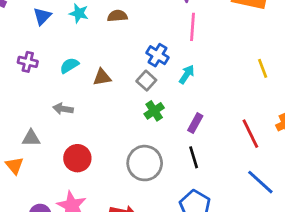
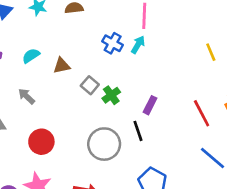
cyan arrow: (187, 74) -> (138, 45), moved
gray square: (146, 81) -> (90, 85), moved
gray arrow: (63, 109) -> (26, 96), turned 36
black line: (194, 157) -> (138, 131), moved

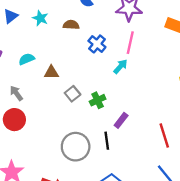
blue cross: (113, 43) -> (97, 44), moved
green cross: (111, 95) -> (98, 100), moved
red circle: (41, 142) -> (14, 120), moved

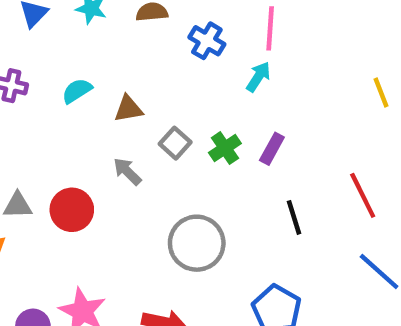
gray arrow: (16, 93) -> (127, 171), moved
purple rectangle: (121, 120) -> (272, 149), moved
black line: (107, 141) -> (294, 217), moved

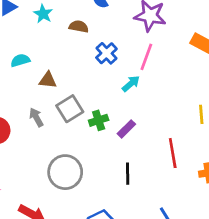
gray square: (175, 143) -> (70, 109), size x1.4
red line: (363, 195) -> (173, 153), moved

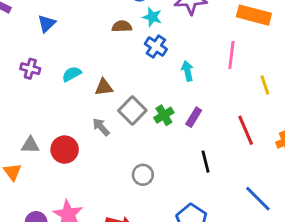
cyan star: (43, 14) -> (152, 17), moved
pink line: (146, 57) -> (231, 55), moved
cyan arrow: (131, 84) -> (187, 71), turned -48
gray circle: (65, 172) -> (143, 175), size x0.6

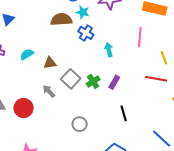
brown semicircle: (122, 26) -> (61, 19), size x1.5
red line: (246, 130) -> (156, 79), moved, turned -55

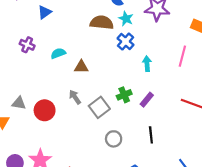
gray square: (71, 79) -> (99, 107), moved
gray circle: (80, 124) -> (114, 139), moved

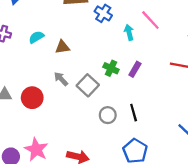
pink line: (182, 56) -> (150, 20), moved, turned -48
green cross: (124, 95) -> (111, 68), turned -32
black line: (151, 135) -> (134, 113), moved

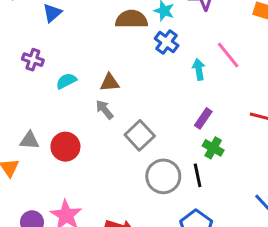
cyan semicircle: (36, 37) -> (66, 81), moved
green cross: (111, 68) -> (213, 148), moved
gray arrow: (61, 79) -> (105, 110), moved
gray circle: (108, 115) -> (163, 176), size x1.5

